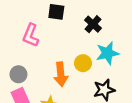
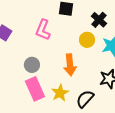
yellow circle: (83, 63) -> (87, 40), moved

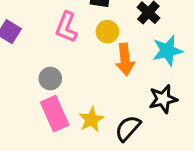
yellow circle: (87, 40) -> (107, 32), moved
orange arrow: (70, 65) -> (125, 59), moved

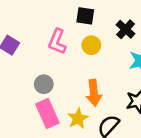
orange arrow: (125, 59) -> (94, 93), moved

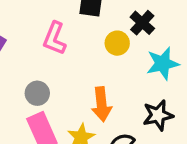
yellow circle: (91, 45) -> (117, 43), moved

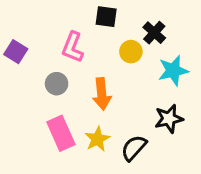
gray circle: (37, 93) -> (57, 84), moved
orange arrow: (102, 104) -> (102, 94), moved

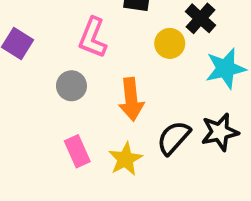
pink rectangle: (61, 133) -> (77, 151), size x0.7
black semicircle: (134, 148) -> (174, 138), moved

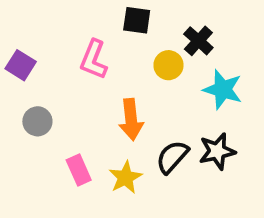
cyan star: (226, 68) -> (223, 90), turned 30
gray circle: (71, 86) -> (37, 121), moved

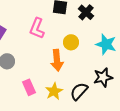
black cross: (198, 41) -> (86, 12), moved
yellow circle: (168, 65) -> (71, 42), moved
black semicircle: (172, 157) -> (79, 91), moved

